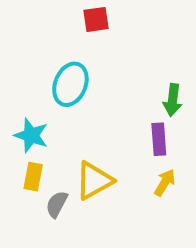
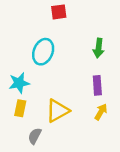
green arrow: (173, 100) -> (98, 48), moved
cyan star: (31, 135) -> (19, 83), turned -30
gray semicircle: (57, 204) -> (35, 136), moved

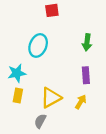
yellow arrow: (101, 112) -> (81, 102), moved
gray semicircle: (35, 136) -> (40, 121), moved

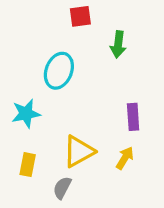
green arrow: (87, 42) -> (118, 44), moved
yellow rectangle: (18, 95) -> (28, 165), moved

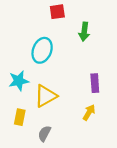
yellow triangle: (79, 151) -> (46, 96), moved

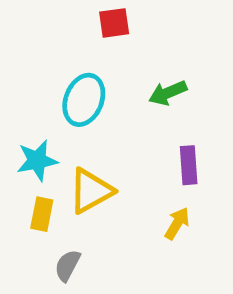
green arrow: (84, 32) -> (168, 93), moved, turned 60
yellow rectangle: (20, 117) -> (42, 214), moved
gray semicircle: (44, 133) -> (67, 265), moved

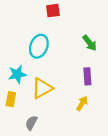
green arrow: (168, 93) -> (90, 43), moved, turned -105
yellow rectangle: (42, 214) -> (11, 99), moved

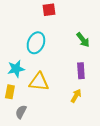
yellow triangle: (42, 88) -> (39, 82), turned 35
gray semicircle: (31, 123) -> (21, 112), moved

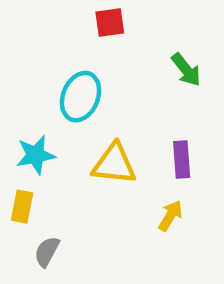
green arrow: (83, 40) -> (186, 70), moved
yellow triangle: (39, 82) -> (114, 164), moved

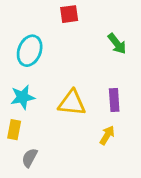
cyan ellipse: (81, 97) -> (30, 51), moved

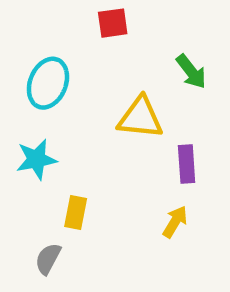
yellow triangle: (72, 103) -> (140, 118), moved
yellow rectangle: (14, 130) -> (76, 213), moved

